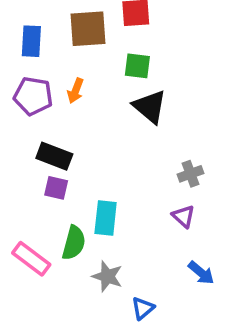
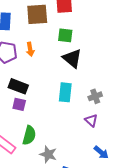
orange arrow: (76, 91) -> (30, 49), turned -32
cyan rectangle: (106, 218) -> (65, 92), moved

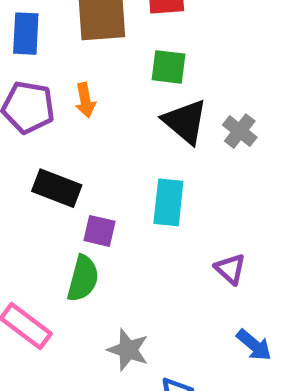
gray cross: (95, 96) -> (240, 131), moved, turned -32
purple square: (19, 104) -> (100, 231), moved
green semicircle: (29, 135) -> (83, 278), moved

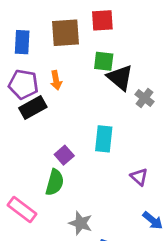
black triangle: (185, 122) -> (120, 78), moved
black rectangle: (57, 188) -> (33, 107), moved, turned -50
purple square: (100, 231) -> (64, 155), turned 36

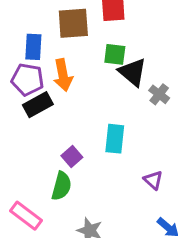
blue rectangle: (22, 42) -> (33, 47), moved
orange arrow: (56, 80) -> (63, 75), size x1.5

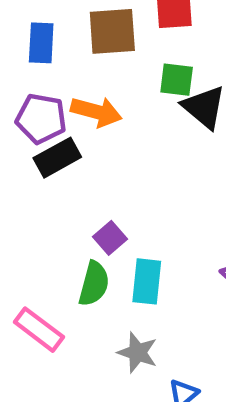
blue rectangle: (33, 47) -> (41, 43), moved
orange arrow: (63, 75) -> (96, 112), turned -64
cyan rectangle: (115, 139) -> (147, 281), moved

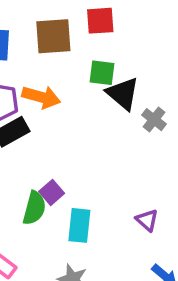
green semicircle: (94, 284) -> (34, 208), moved

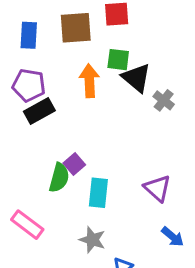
orange arrow: (41, 97) -> (89, 81), moved, turned -108
purple triangle: (147, 220) -> (158, 188), size x1.4

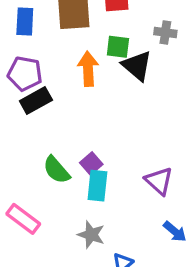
gray cross: (164, 100) -> (165, 33), moved, turned -30
purple square: (74, 164) -> (91, 164), moved
green semicircle: (59, 178) -> (56, 170), turned 124

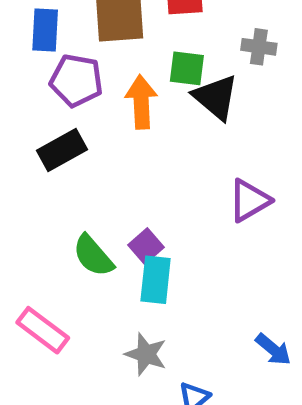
purple pentagon: (25, 74) -> (76, 80), moved
purple triangle: (159, 181) -> (249, 200), moved, turned 48

